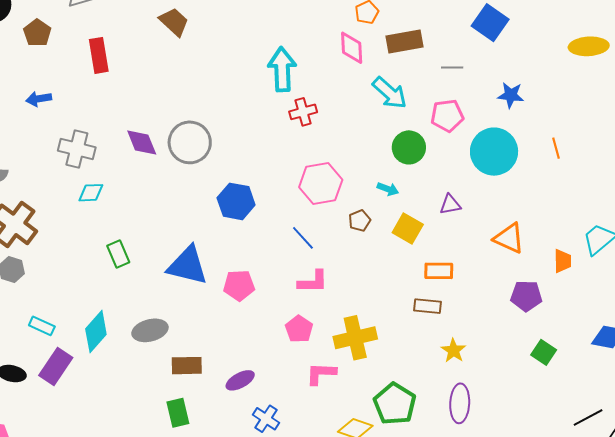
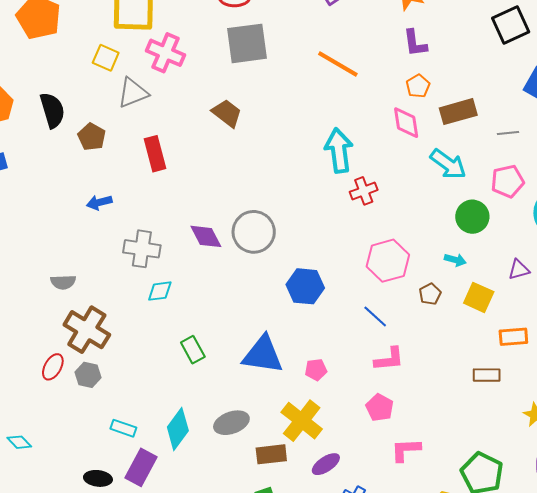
pink pentagon: (239, 285) -> (316, 370), size x0.7
brown rectangle: (427, 306) -> (487, 375), moved
yellow cross: (355, 338) -> (302, 421), moved, turned -33

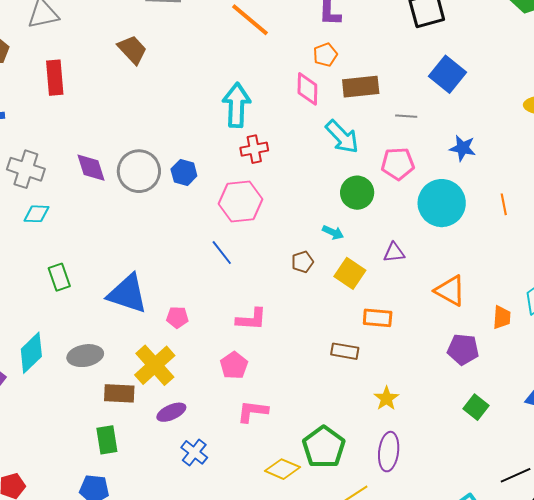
pink hexagon: (388, 261) -> (240, 202), moved
blue hexagon: (305, 286) -> (184, 173), moved, size x0.7
blue line: (375, 316) -> (222, 253), moved

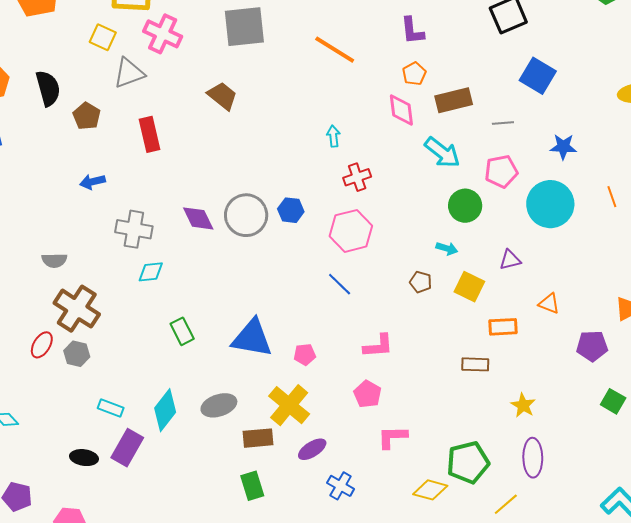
cyan arrow: (237, 105) -> (333, 136), size x0.5
brown pentagon: (302, 262) -> (421, 282), turned -30
orange triangle: (450, 291) -> (549, 304), moved, size x0.7
green pentagon: (324, 447) -> (468, 462), turned 30

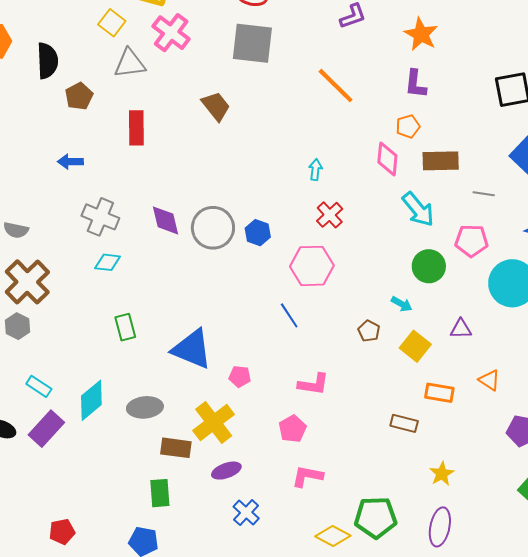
red cross: (357, 177) -> (330, 215), turned -36

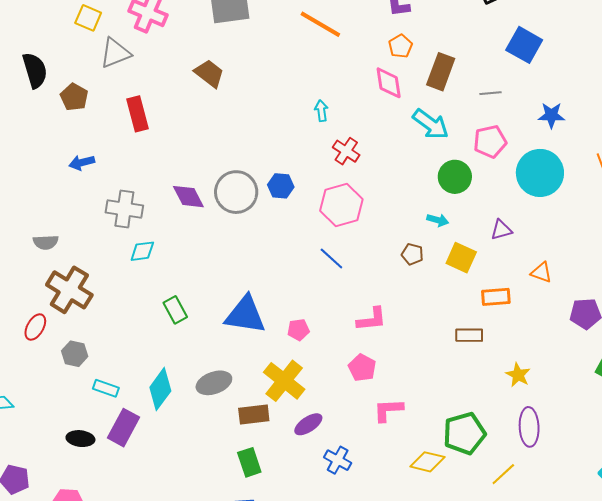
brown rectangle: (441, 161) -> (441, 72), turned -54
gray hexagon: (17, 326) -> (75, 354), moved

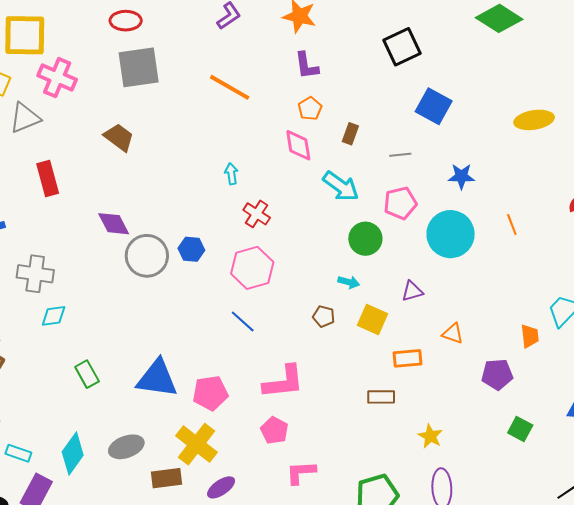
brown rectangle: (441, 72) -> (350, 134), size x0.6
purple diamond: (188, 197) -> (114, 224), moved
pink L-shape: (372, 319) -> (283, 382), size x1.4
pink pentagon: (298, 330) -> (210, 393), size x1.6

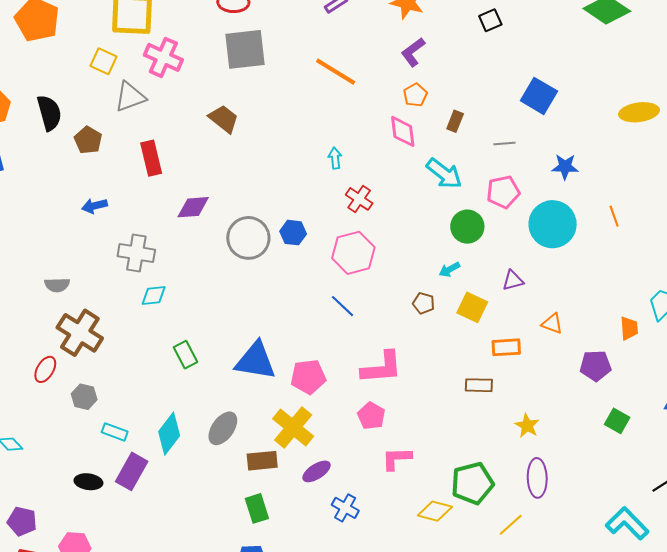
black square: (402, 47) -> (490, 20), moved, size x0.6
purple L-shape: (307, 66) -> (413, 52), turned 60
purple diamond: (114, 224) -> (193, 207), moved, turned -68
cyan arrow: (349, 282) -> (449, 269), turned 135
gray ellipse: (126, 447) -> (223, 428), turned -36

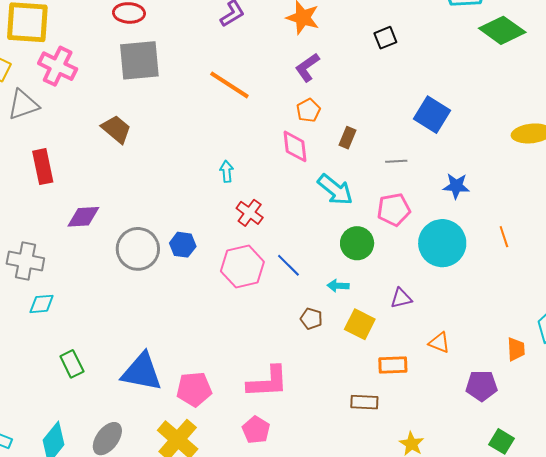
cyan arrow: (449, 269) -> (338, 286), turned 30
blue line: (343, 306) -> (288, 265), moved

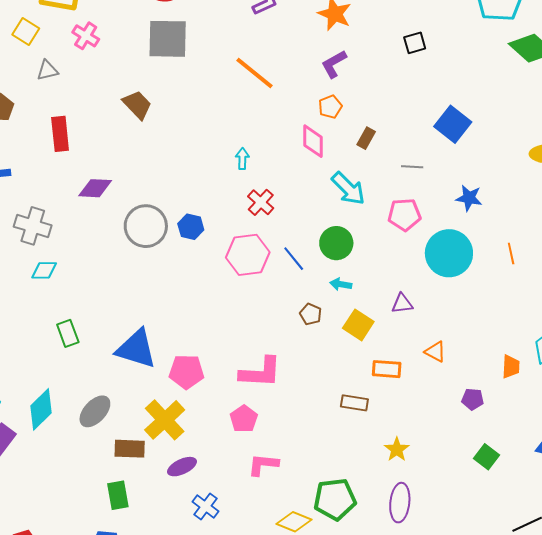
pink cross: (58, 66) -> (86, 36), size x0.7
gray triangle: (23, 105) -> (47, 70), size x0.7
green circle: (357, 243) -> (336, 243), moved
purple pentagon: (482, 386) -> (473, 399), size x0.7

